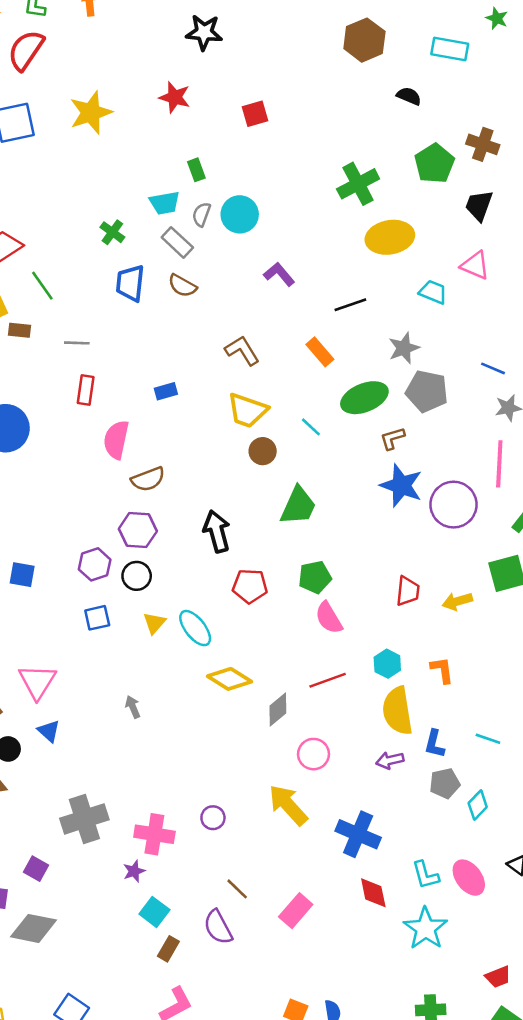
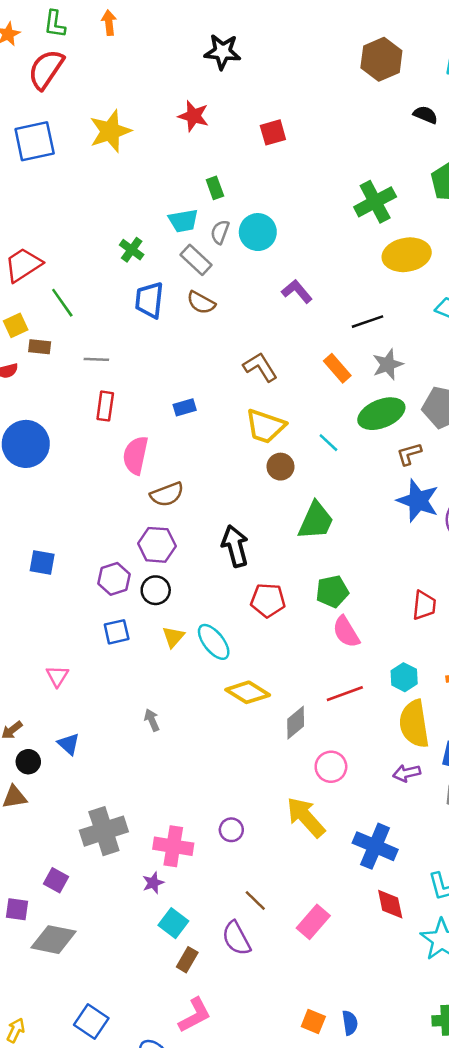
gray star: (404, 348) -> (388, 364), moved
blue square: (22, 575) -> (42, 562), moved
pink triangle: (37, 682) -> (57, 676), moved, size x0.6

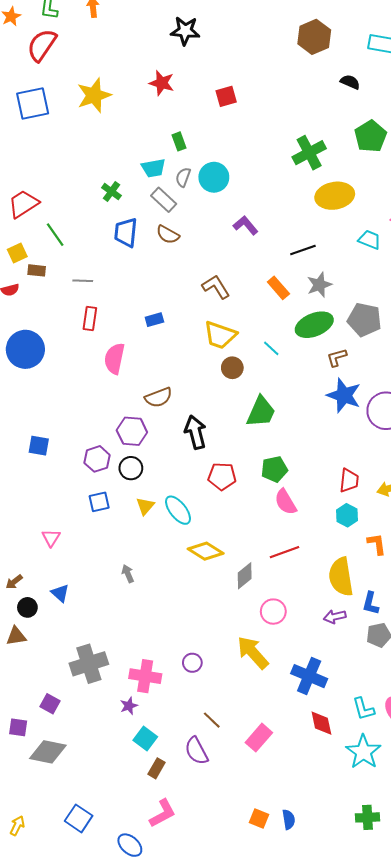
brown semicircle: (167, 494) -> (159, 397), moved
cyan hexagon: (404, 677) -> (347, 515), moved

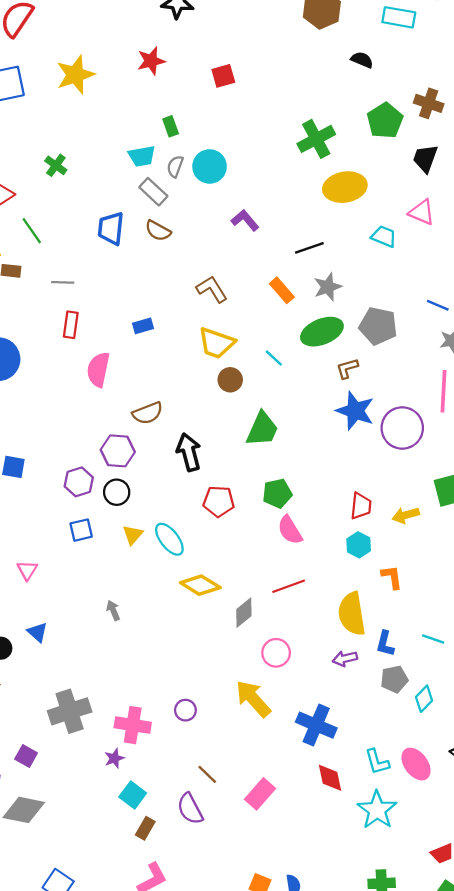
red star: (162, 83) -> (151, 61), turned -30
green cross: (111, 192) -> (56, 165), moved

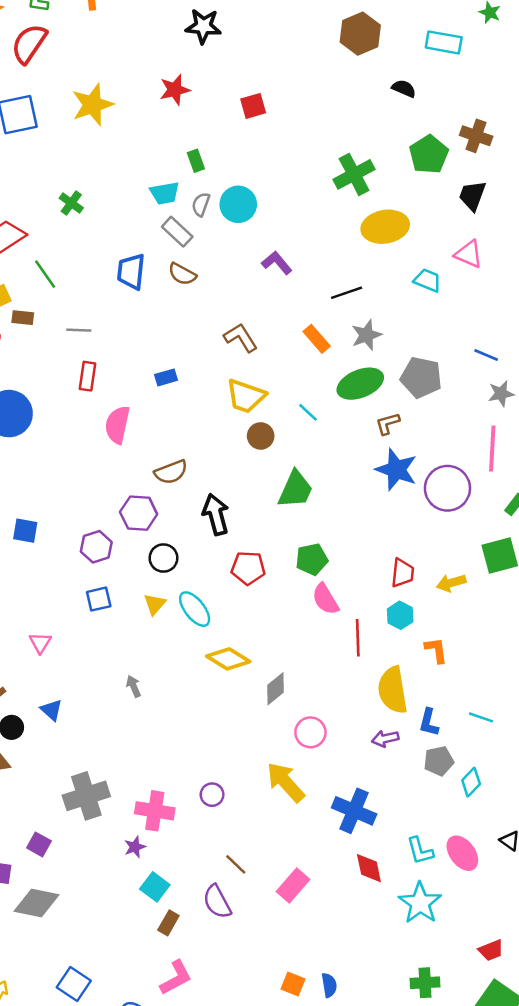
black circle: (117, 492) -> (163, 558), moved
red line: (289, 586) -> (358, 638), moved, turned -72

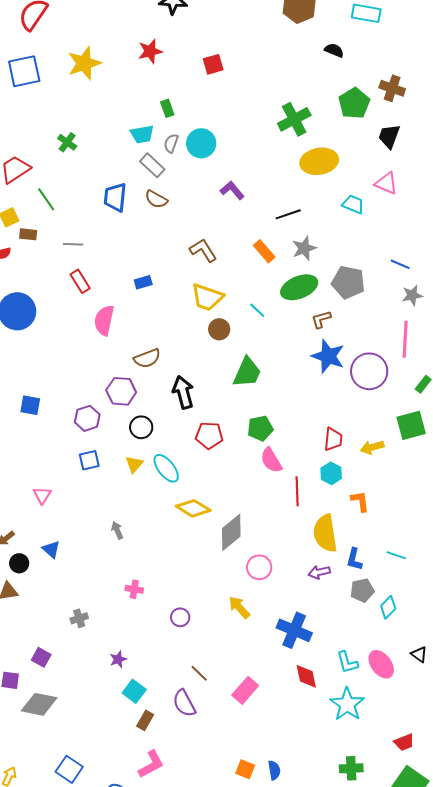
red rectangle: (88, 376) -> (80, 281), turned -40
gray diamond: (276, 689) -> (231, 532), size x1.4
yellow arrow: (286, 782) -> (239, 607), size x0.7
gray cross: (86, 796) -> (79, 618), size x0.5
pink cross: (155, 811) -> (134, 589), moved, size x0.6

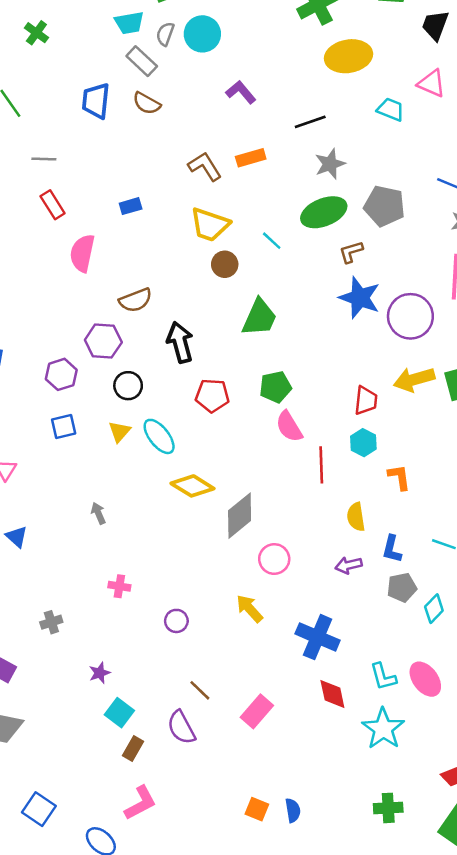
orange rectangle: (264, 251) -> (251, 158), moved, turned -65
yellow arrow: (372, 447) -> (414, 379), moved, size x1.4
yellow semicircle: (325, 533) -> (356, 517), size x0.6

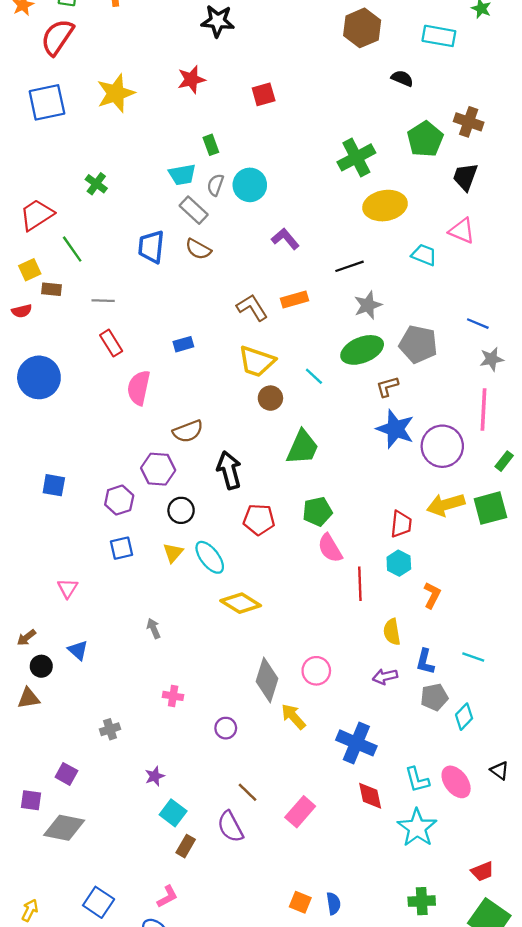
orange L-shape: (399, 477) -> (432, 595), turned 35
gray diamond: (240, 516) -> (267, 680), moved, turned -33
pink L-shape: (140, 803) -> (167, 897), moved, size x0.7

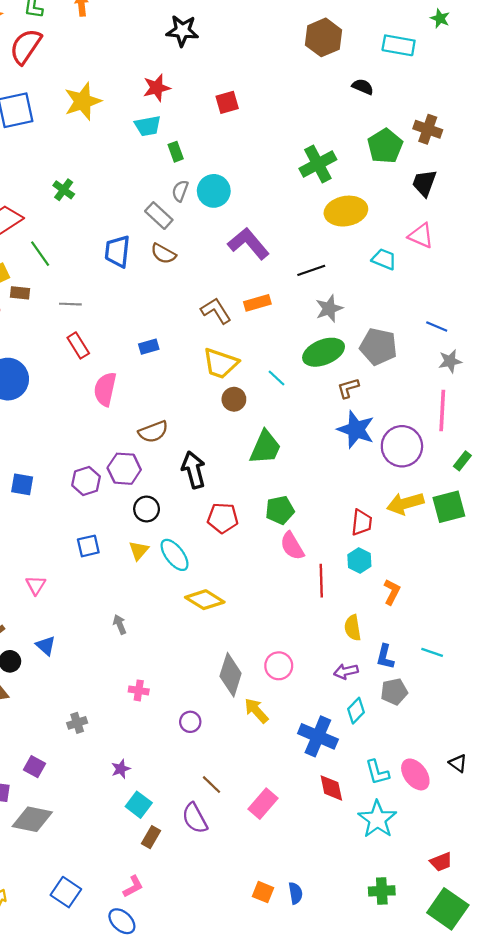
cyan trapezoid: (182, 175) -> (148, 126), moved
purple L-shape: (285, 239) -> (248, 244), size x1.5
purple hexagon: (119, 500) -> (86, 481), moved
cyan diamond: (464, 717) -> (356, 711), moved

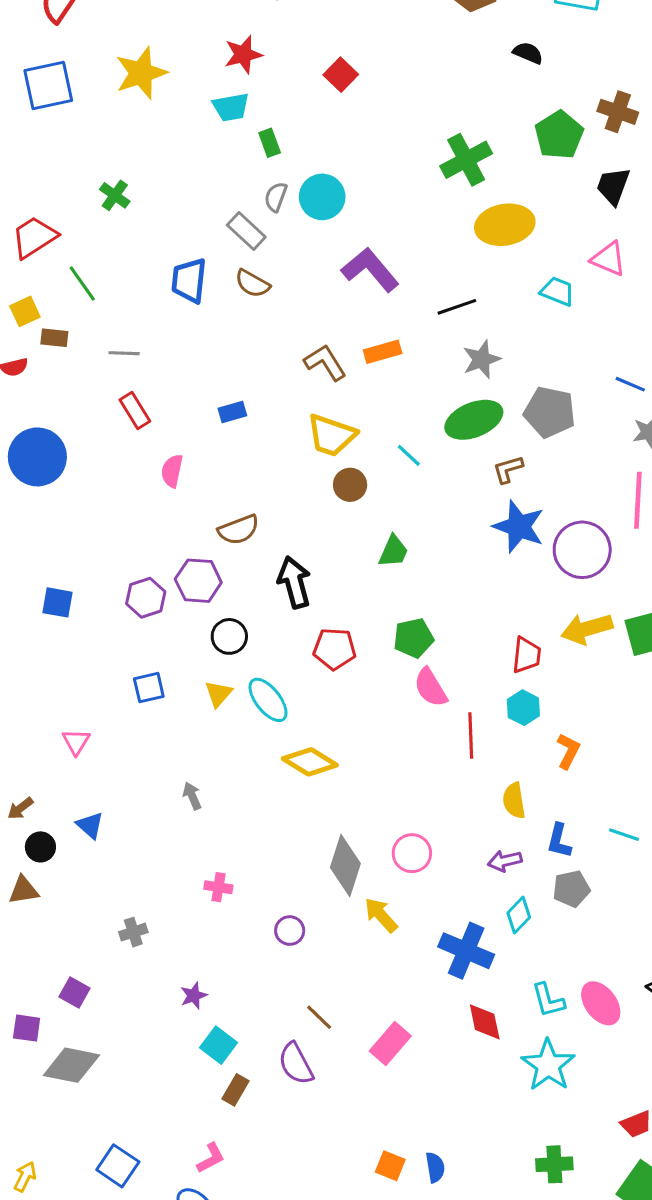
red square: (227, 102) -> (341, 75), turned -30
pink semicircle: (105, 389) -> (172, 471), size x0.7
green trapezoid: (265, 447) -> (393, 551), size x0.7

